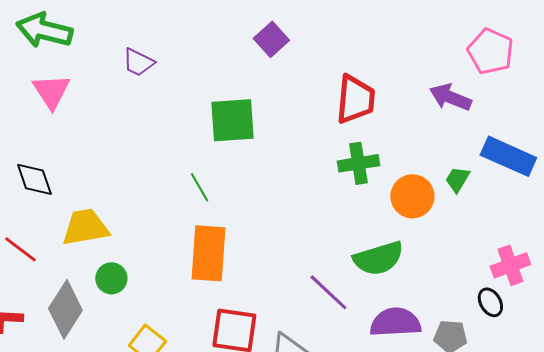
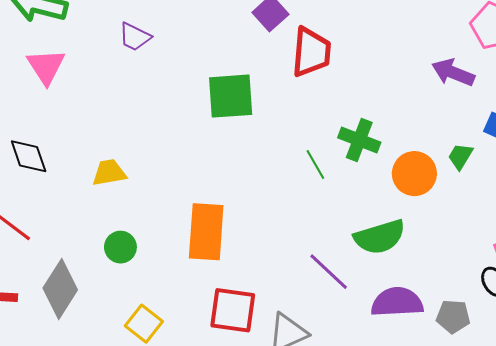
red trapezoid: (355, 99) -> (311, 52), moved
green cross: (358, 163) -> (359, 140), turned 30
green line: (199, 187) -> (315, 164), moved
yellow trapezoid: (85, 227) -> (109, 173), moved, size x0.7
green circle: (111, 278) -> (120, 247), moved

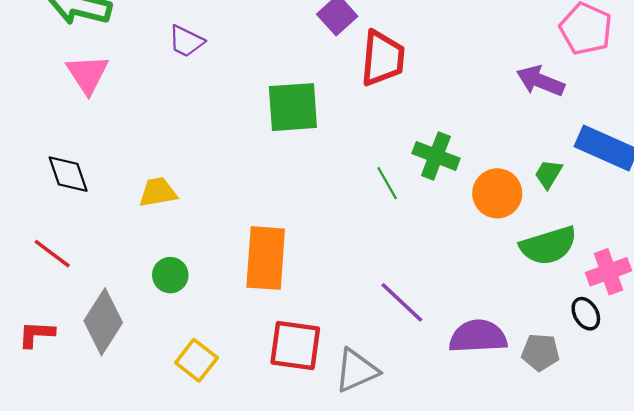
green semicircle: (380, 237) -> (548, 246), moved

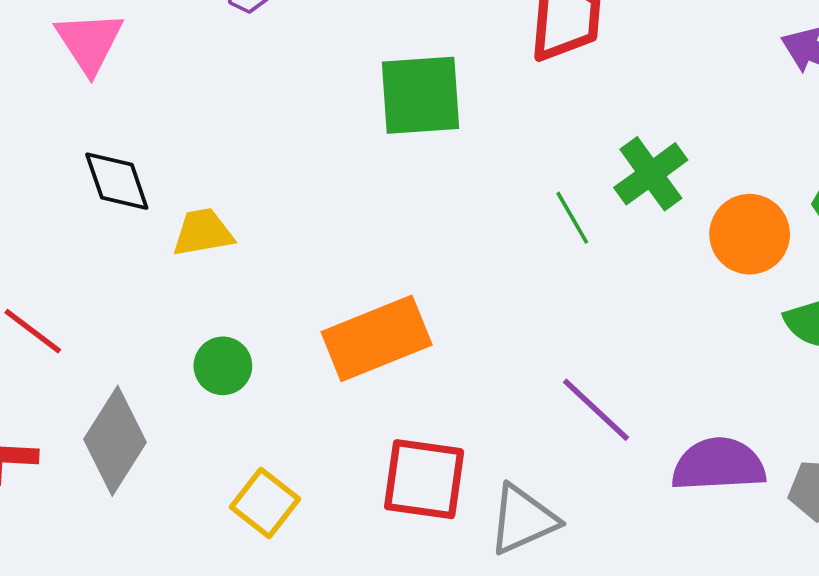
green cross: (436, 156) -> (651, 174), turned 33
black diamond: (68, 174) -> (117, 181), moved
orange rectangle: (266, 258) -> (377, 338), turned 64

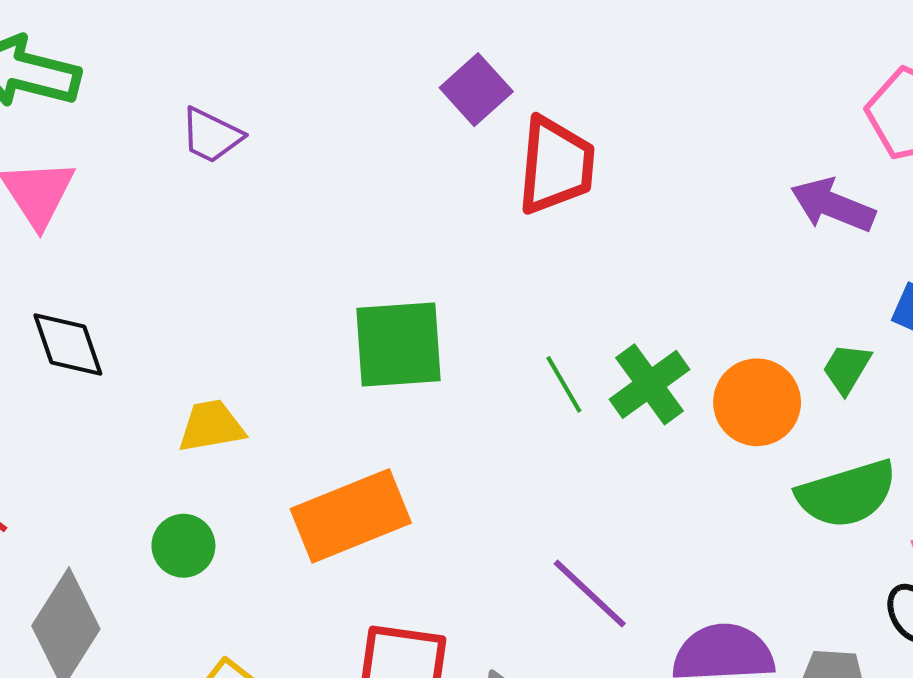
green square: (420, 95) -> (399, 345), moved
green cross: (651, 174) -> (649, 384), moved
yellow trapezoid: (203, 232) -> (211, 426), moved

